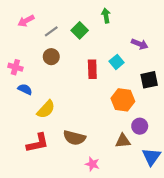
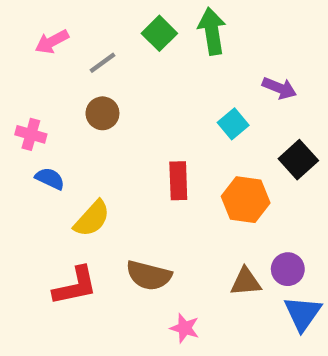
green arrow: (106, 16) -> (212, 31), size x1.5
green square: (80, 30) -> (159, 33), moved
red rectangle: (92, 69) -> (178, 181), moved
black square: (149, 80) -> (298, 160), turned -30
purple circle: (140, 126) -> (288, 269), moved

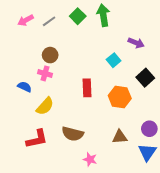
gray line: (102, 63) -> (49, 21), moved
pink cross: (31, 134) -> (45, 73), moved
purple circle: (288, 269) -> (149, 129), moved

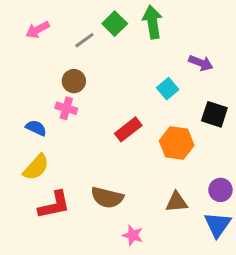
gray line: (49, 21) -> (84, 40), moved
black square: (145, 78) -> (214, 114), turned -30
red rectangle: (87, 88) -> (128, 129), turned 54
yellow semicircle: (45, 106) -> (36, 167), moved

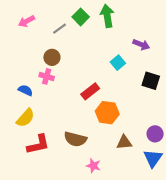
orange hexagon: (177, 143) -> (107, 113), moved

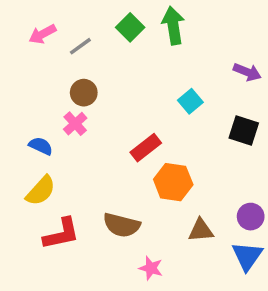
gray line: (59, 29) -> (80, 46), moved
purple arrow: (141, 45) -> (247, 72), moved
pink cross: (47, 76) -> (75, 124), turned 32

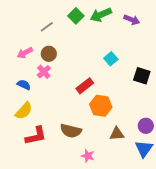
green arrow: (173, 26) -> (101, 15), turned -105
pink arrow: (42, 34) -> (25, 53), moved
purple arrow: (247, 72) -> (132, 20), moved

